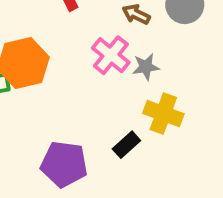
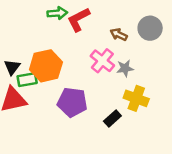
purple pentagon: (64, 164) -> (72, 102), moved

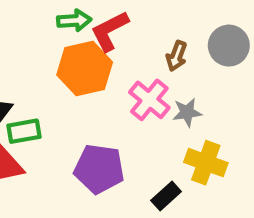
brown arrow: (119, 34) -> (177, 56), turned -96
orange hexagon: (46, 66) -> (85, 69), moved

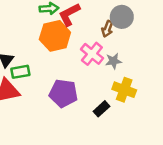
gray circle: (229, 46) -> (122, 17), moved

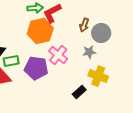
gray circle: (122, 17) -> (101, 33), moved
pink cross: (92, 54) -> (58, 55), moved
purple pentagon: (63, 93) -> (36, 68), moved

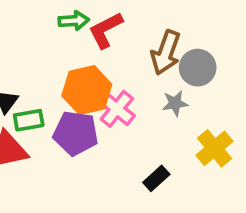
brown arrow: (84, 25) -> (166, 53), size x1.6
orange hexagon: (40, 31) -> (87, 90), moved
yellow cross: (98, 76) -> (215, 148), moved, turned 30

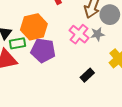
orange hexagon: (87, 90) -> (34, 27), moved
pink cross: (117, 109) -> (79, 34), moved

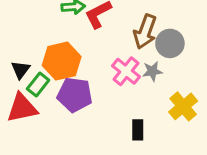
green rectangle: (17, 43) -> (38, 84), turned -42
black rectangle: (87, 75) -> (138, 130), turned -48

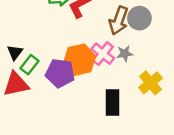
gray circle: (170, 43) -> (139, 18), moved
orange hexagon: (62, 61) -> (80, 60), moved
black rectangle: (138, 130) -> (113, 102), size x1.5

